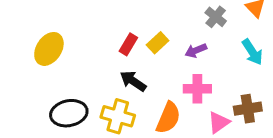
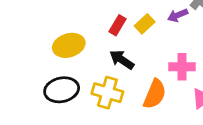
yellow ellipse: (49, 49) -> (69, 45), moved, turned 40
purple arrow: (196, 50) -> (178, 15), moved

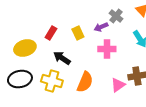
yellow rectangle: (145, 24) -> (78, 33), turned -72
red rectangle: (117, 25) -> (51, 33), moved
pink cross: (182, 67) -> (107, 49), moved

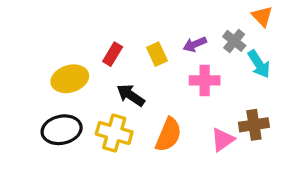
gray cross: (116, 16) -> (234, 41), moved

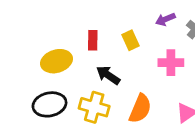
purple arrow: (195, 44) -> (165, 19), moved
red rectangle: (113, 54) -> (93, 40), turned -30

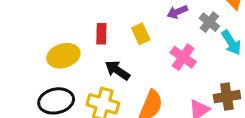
pink cross: (171, 63) -> (183, 57), turned 35

